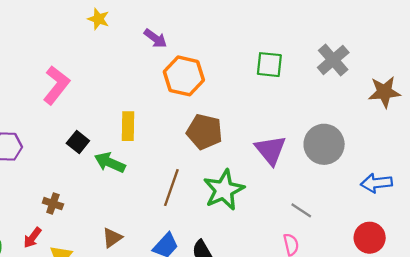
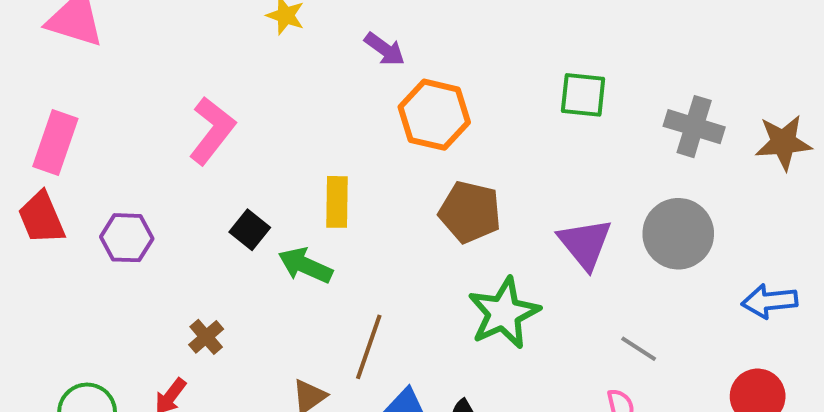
gray cross: (333, 60) -> (694, 127), moved, turned -32
brown line: (171, 188) -> (369, 347), moved
brown cross: (53, 204) -> (206, 337), turned 30

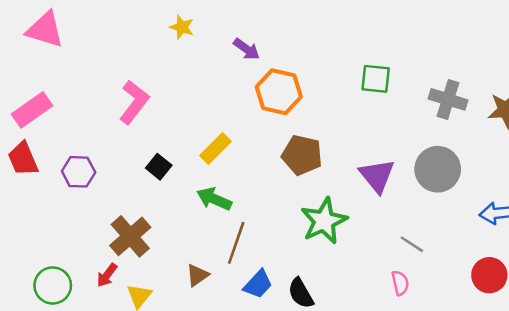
pink rectangle: (55, 142) -> (32, 110), turned 36
yellow rectangle: (337, 202) -> (215, 149), turned 44
green arrow: (305, 265) -> (214, 199), moved
brown cross: (206, 337) -> (130, 236), size x1.8

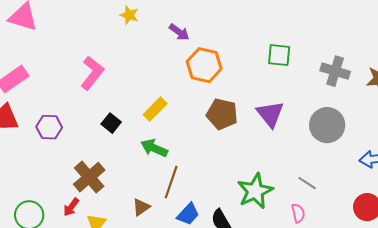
purple triangle: (377, 176) -> (270, 114), moved
green star: (324, 221) -> (255, 191), moved

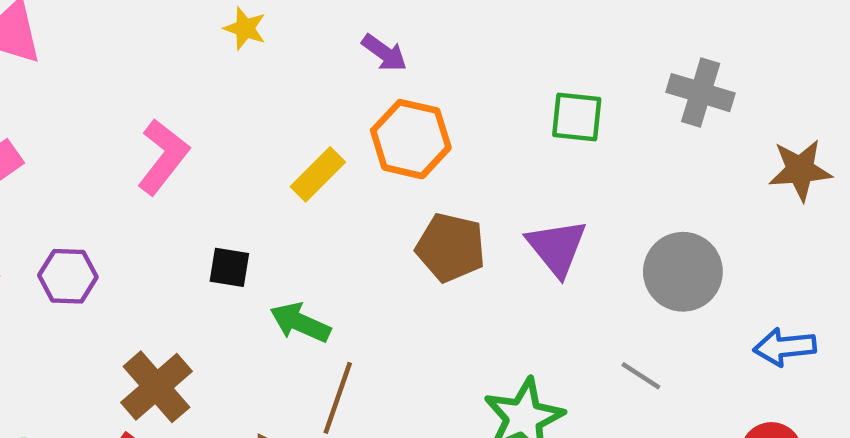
purple arrow: (179, 32) -> (384, 53), moved
gray cross: (335, 71) -> (701, 93), moved
yellow rectangle: (155, 109) -> (318, 174), moved
black square: (111, 123) -> (229, 267), moved, turned -30
gray line: (307, 183) -> (641, 376), moved

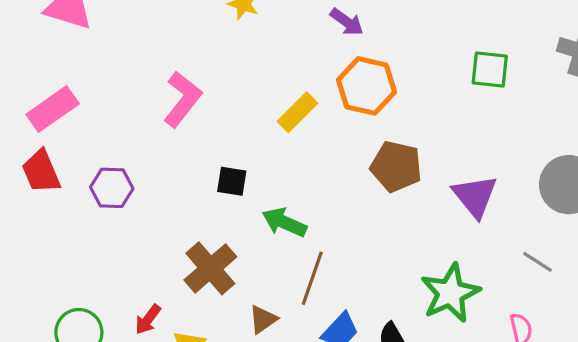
purple triangle: (557, 247) -> (475, 196), moved
brown cross: (156, 387) -> (210, 268), moved

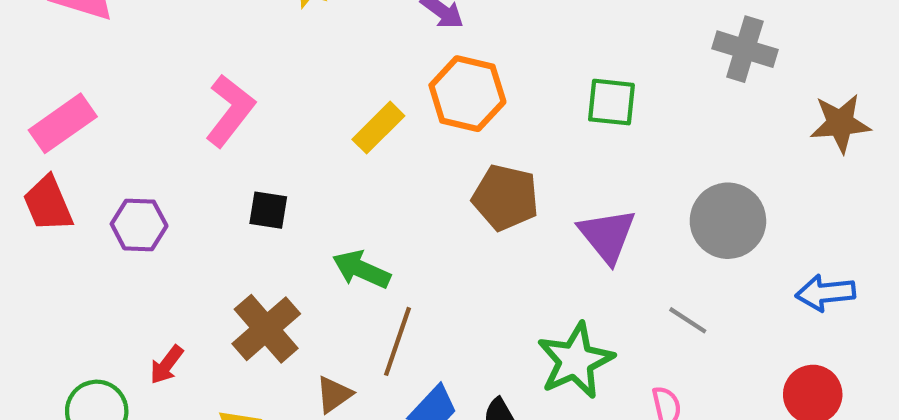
green square: (490, 70) -> (611, 102), moved
black square: (232, 181) -> (268, 210), moved
red arrow: (148, 319) -> (167, 365), moved

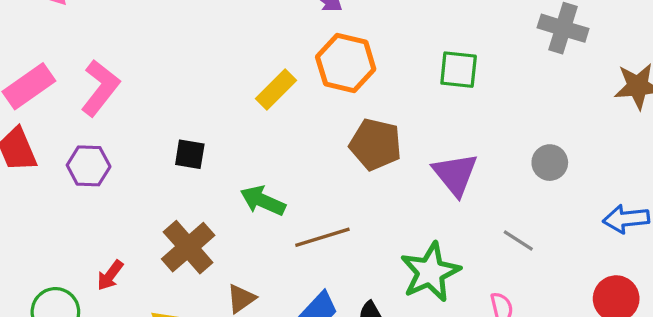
pink L-shape: (230, 111) -> (100, 88), moved
gray circle: (728, 221) -> (550, 163), size x0.6
brown line: (397, 341) -> (322, 237), moved, turned 54

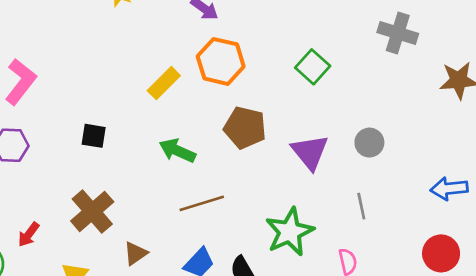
green square: (459, 70) -> (313, 67), turned 36
gray circle: (550, 163) -> (369, 143), moved
green arrow: (263, 201) -> (177, 151), moved
gray line: (518, 241) -> (361, 206), turned 45

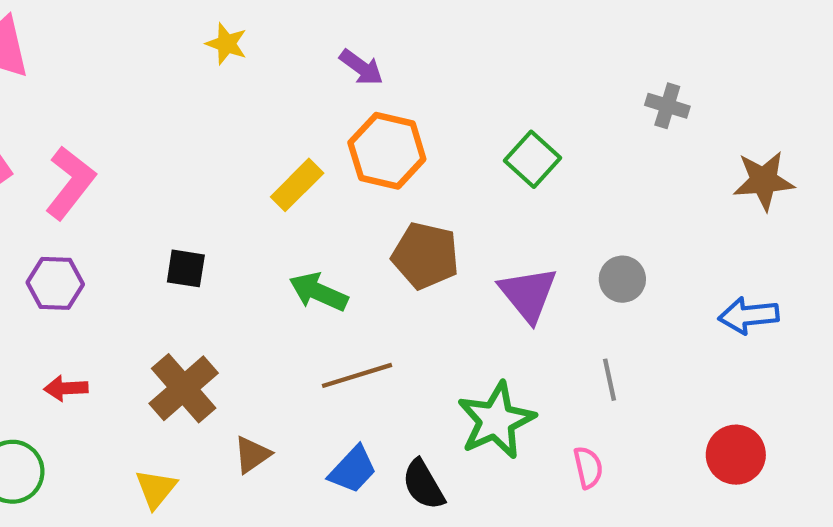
gray cross: (398, 33) -> (667, 106), size x0.7
blue arrow: (449, 189) -> (749, 316), moved
red arrow: (29, 234) -> (66, 388), moved, turned 50

